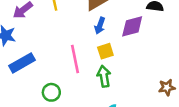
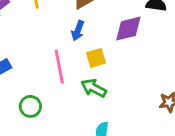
blue arrow: (100, 26) -> (78, 31), moved
green arrow: (104, 76) -> (94, 88), turned -54

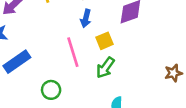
green arrow: (94, 88) -> (105, 68), turned -75

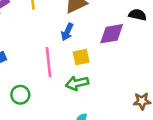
green arrow: (105, 68) -> (77, 83), turned 30

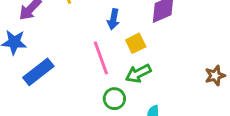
green circle: (20, 95) -> (114, 99), moved

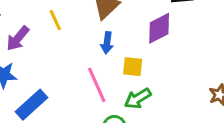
yellow square: (136, 43) -> (133, 67), turned 36

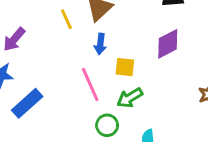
yellow line: (55, 20) -> (66, 19), moved
purple diamond: (159, 28) -> (168, 44), moved

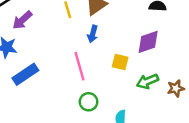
yellow square: (125, 67) -> (120, 62), moved
green arrow: (130, 98) -> (147, 81), moved

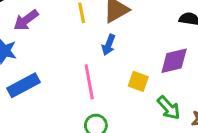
green arrow: (147, 81) -> (169, 108), turned -115

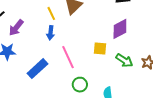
blue arrow: (109, 45) -> (51, 33), moved
blue rectangle: (24, 85) -> (37, 69), moved

